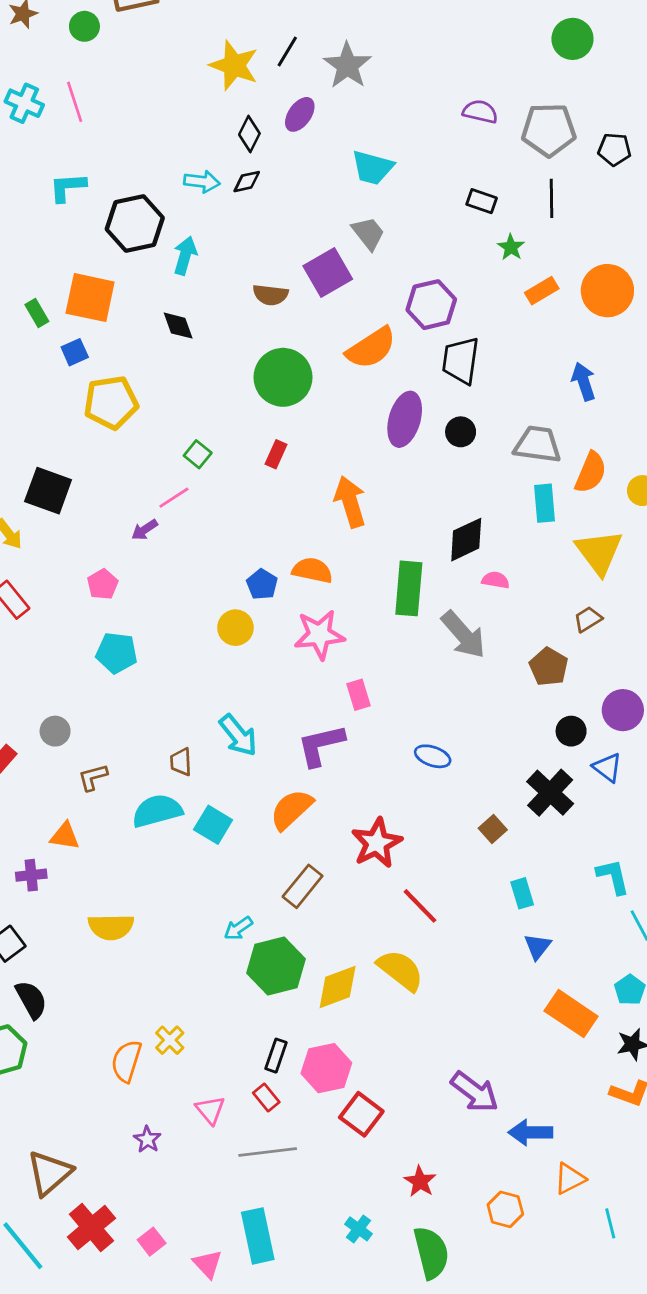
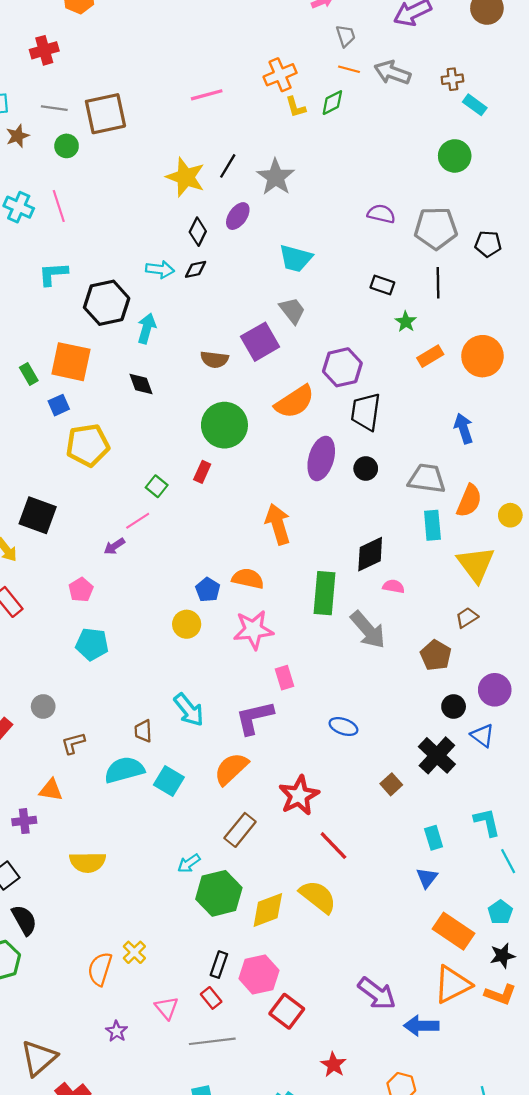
red rectangle: (276, 454) -> (202, 472), moved
cyan rectangle: (522, 893) -> (434, 838), moved
orange triangle: (570, 1179) -> (452, 985), moved, size x1.5

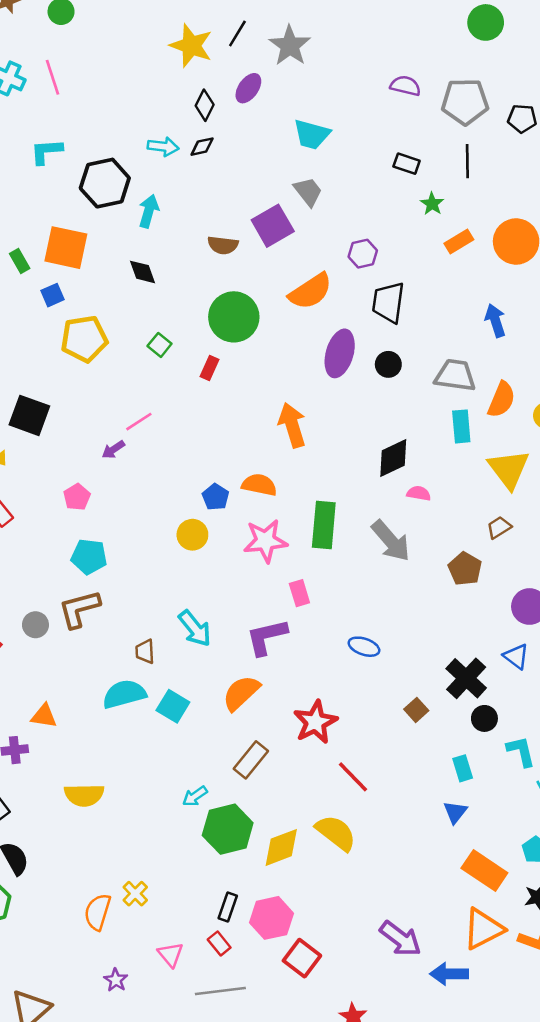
purple hexagon: (342, 367) -> (363, 254), size x0.7
green square: (157, 486) -> (160, 345), moved
green rectangle: (325, 593) -> (324, 525), moved
black circle: (454, 707) -> (484, 718), moved
brown L-shape: (73, 743) -> (79, 609), moved, size x1.6

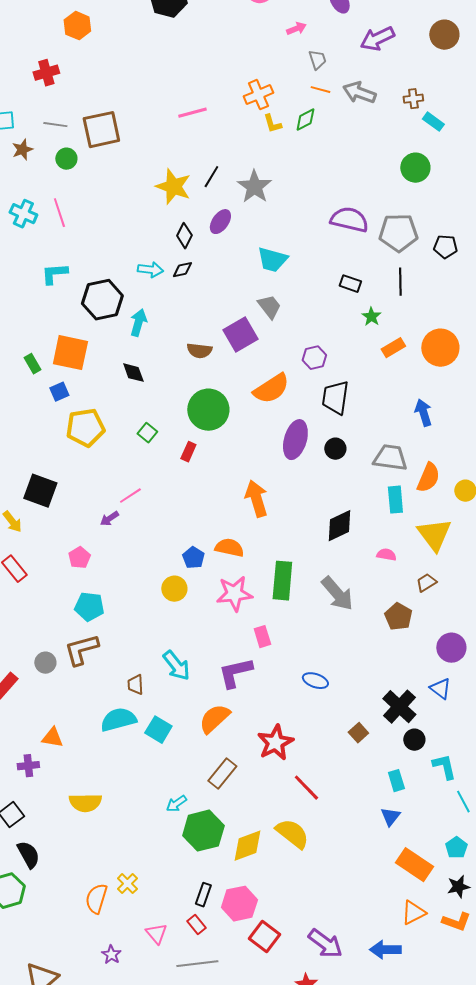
purple semicircle: (405, 86) -> (349, 220), size x1.5
pink semicircle: (419, 493) -> (386, 555), moved
orange triangle: (483, 929) -> (413, 913), size x0.7
purple arrow: (400, 939) -> (325, 944), moved

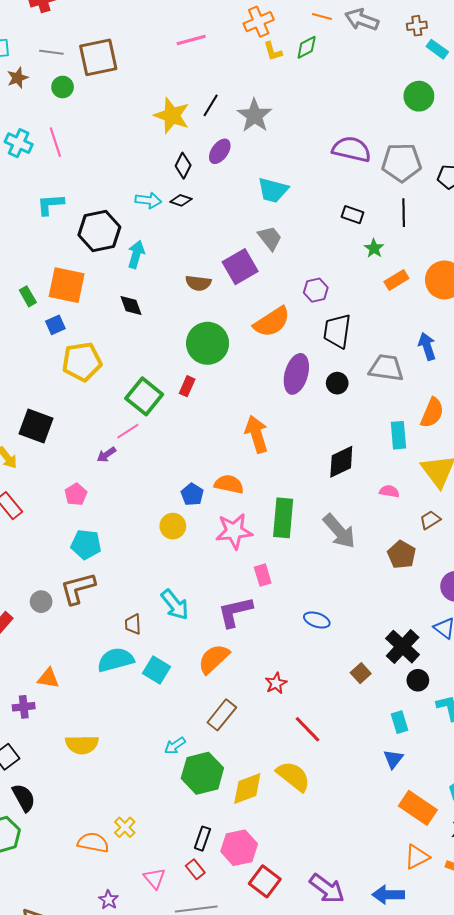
black diamond: (182, 270) -> (181, 200), turned 30
green square: (147, 433) -> (144, 396), moved, size x1.8
gray trapezoid: (390, 458) -> (386, 368), moved
red star: (275, 743) -> (276, 683), size x0.6
orange semicircle: (96, 899) -> (93, 843), turned 84

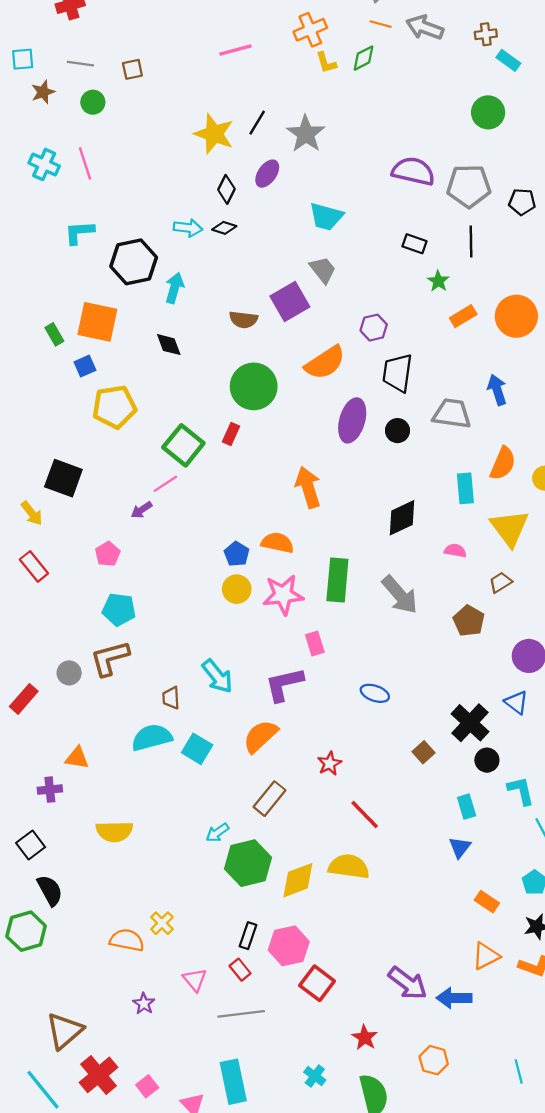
brown square: (98, 57) -> (132, 69), size x0.5
yellow circle: (173, 526) -> (237, 589), moved
yellow semicircle: (293, 776) -> (349, 867), turned -30
orange rectangle: (418, 808) -> (487, 902), size x0.6
purple arrow: (327, 889) -> (408, 983), moved

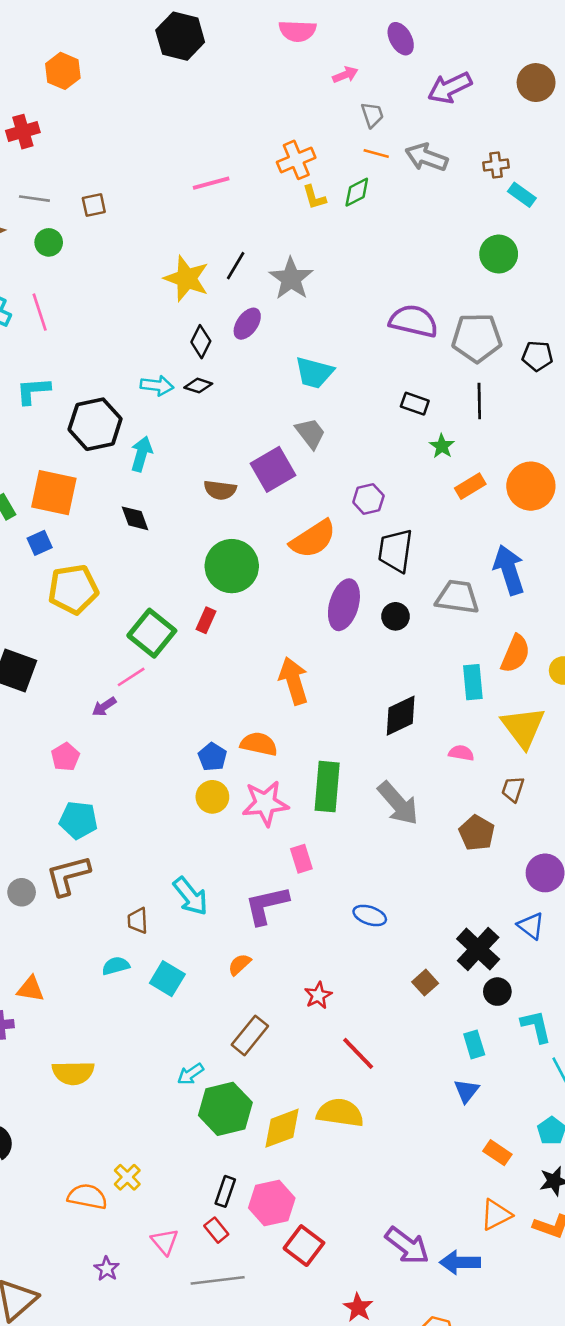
blue arrow: (497, 390) -> (509, 570), size x1.4
brown trapezoid: (501, 582) -> (513, 789), turned -40
orange semicircle: (260, 736) -> (239, 964), size x0.6
cyan semicircle: (152, 737) -> (116, 966), size x0.6

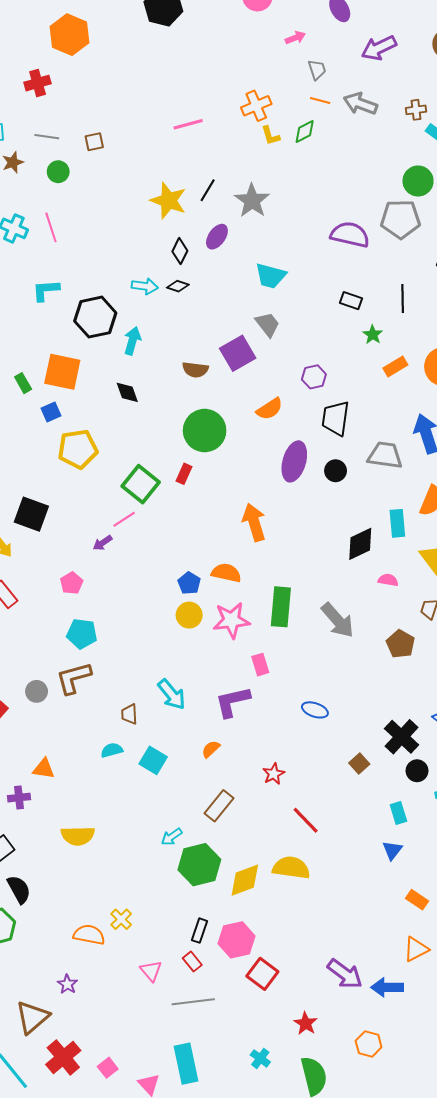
orange hexagon: (63, 71) -> (70, 35), size x1.4
gray pentagon: (477, 338) -> (400, 219), moved
orange semicircle: (313, 539) -> (270, 409), size x0.7
black diamond: (401, 716) -> (360, 544), moved
purple star: (107, 1269) -> (67, 984), moved

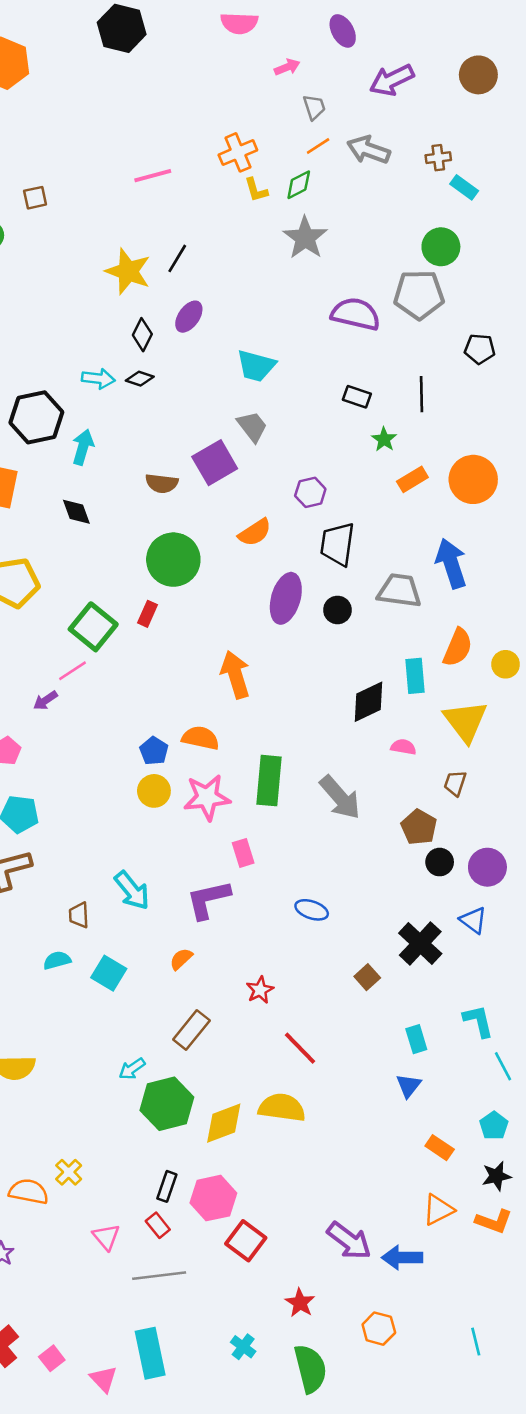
orange line: (320, 101) -> (318, 146), turned -48
gray star: (252, 201) -> (305, 238), moved
black circle: (417, 771) -> (440, 862), moved

